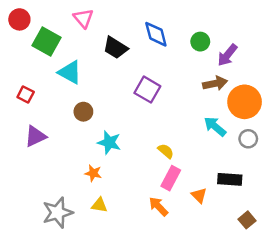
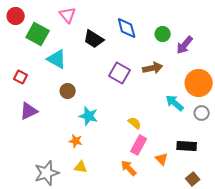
brown arrow: (215, 83) -> (153, 68), moved
brown square: (247, 220) -> (193, 179), moved

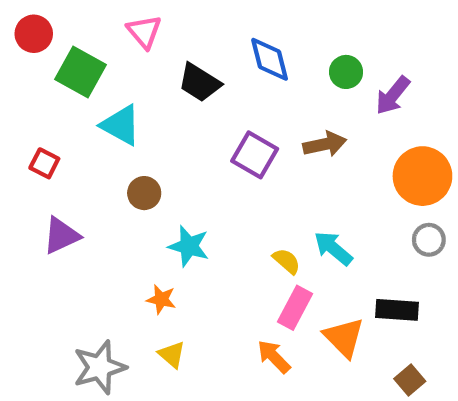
cyan arrow: (175, 103) -> (333, 248), moved
orange triangle: (162, 159) -> (344, 338), size x1.5
yellow triangle: (81, 167) -> (172, 355), turned 32

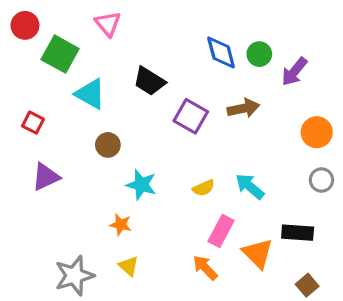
blue diamond: (270, 59) -> (221, 52), moved
black trapezoid: (199, 83) -> (149, 81), moved
orange circle: (422, 176) -> (317, 132), size x0.7
yellow semicircle: (287, 261) -> (204, 188), moved, turned 115

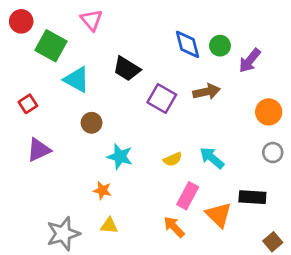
red square: (33, 123) -> (28, 104), turned 30
yellow triangle: (129, 266) -> (109, 226), turned -36
brown square: (307, 285) -> (273, 242), moved

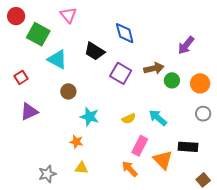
blue diamond: (188, 44) -> (125, 33), moved
green circle: (220, 46) -> (172, 80), moved
gray star: (63, 234) -> (47, 174), size x0.7

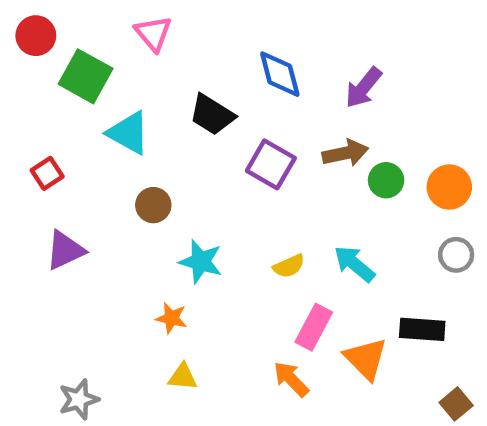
purple arrow: (186, 45) -> (363, 88), moved
gray star: (47, 174) -> (79, 399), moved

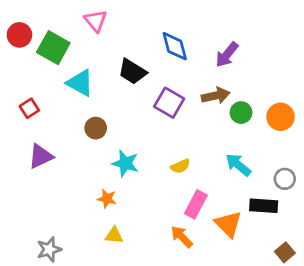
red circle: (36, 36) -> (19, 35), moved
gray circle: (456, 255) -> (285, 179), moved
cyan arrow: (354, 264) -> (238, 165), moved

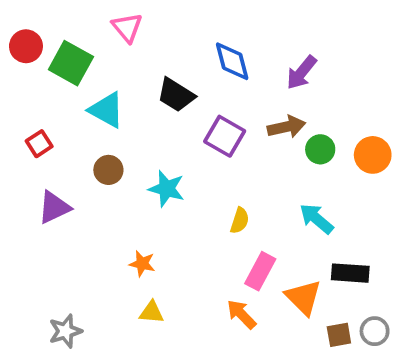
brown circle: (96, 128) -> (108, 170), moved
cyan star: (125, 163) -> (167, 189), moved
yellow semicircle: (180, 166) -> (240, 221), turned -48
gray circle: (285, 179) -> (375, 331), moved
brown square: (285, 252) -> (339, 335), moved, turned 30

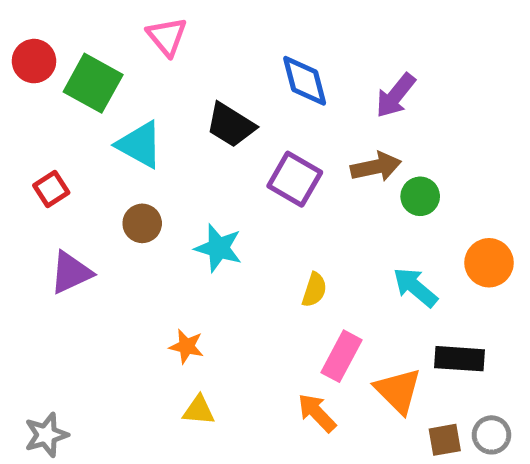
orange circle: (373, 155) -> (489, 263), moved
gray star: (65, 331) -> (46, 435), moved

